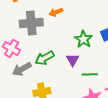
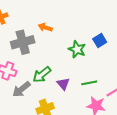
orange arrow: (56, 12) -> (45, 27), turned 48
purple triangle: (73, 60) -> (63, 84), moved

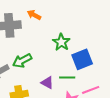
blue square: (100, 41) -> (82, 59), moved, size x1.5
purple triangle: (63, 84) -> (47, 83), moved, turned -32

